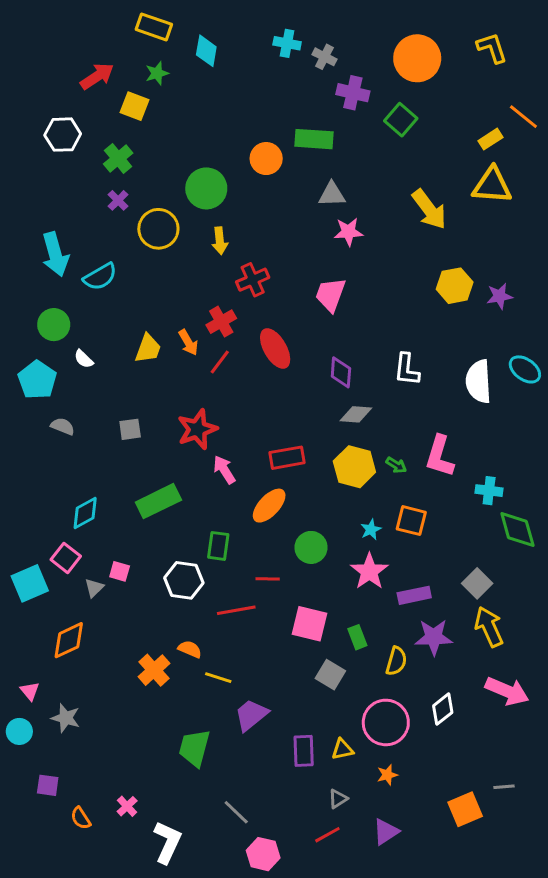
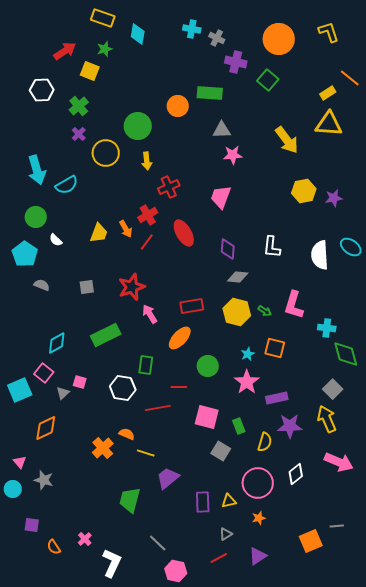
gray square: (477, 583) -> (333, 389), moved

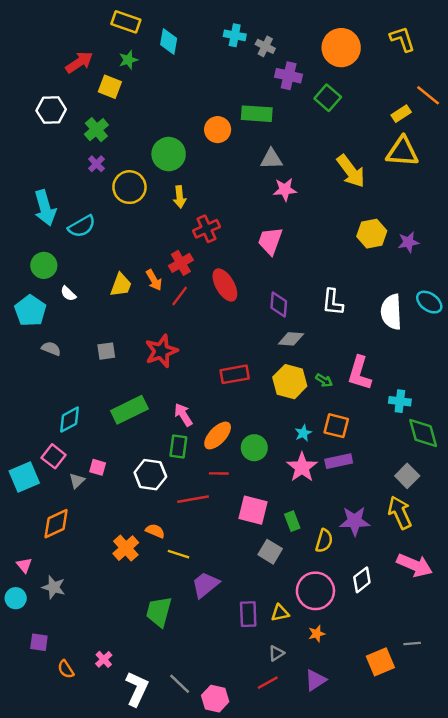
pink arrow: (150, 314) -> (183, 415), moved
orange ellipse: (180, 338) -> (218, 435), moved
purple rectangle: (277, 398) -> (339, 461), moved
gray line: (158, 543) -> (180, 684), moved

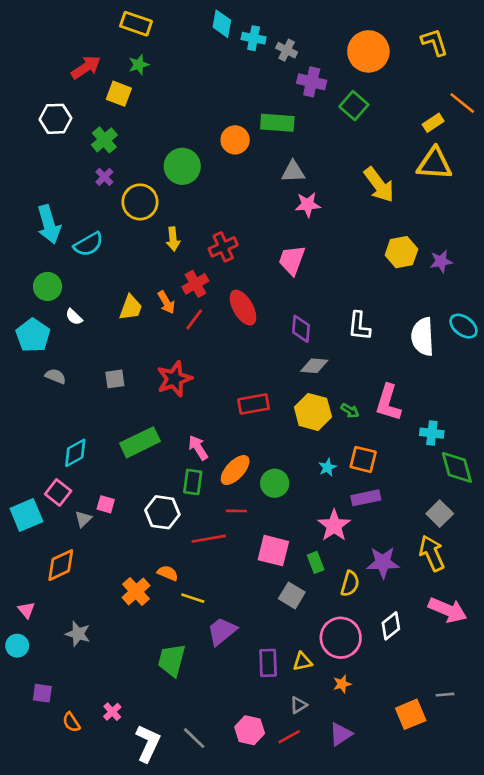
cyan diamond: (169, 41) -> (222, 24), moved
yellow arrow: (180, 197) -> (173, 239), moved
pink star: (302, 467) -> (334, 525), moved
gray star: (54, 587) -> (78, 634), moved
pink hexagon: (215, 699) -> (250, 730), moved

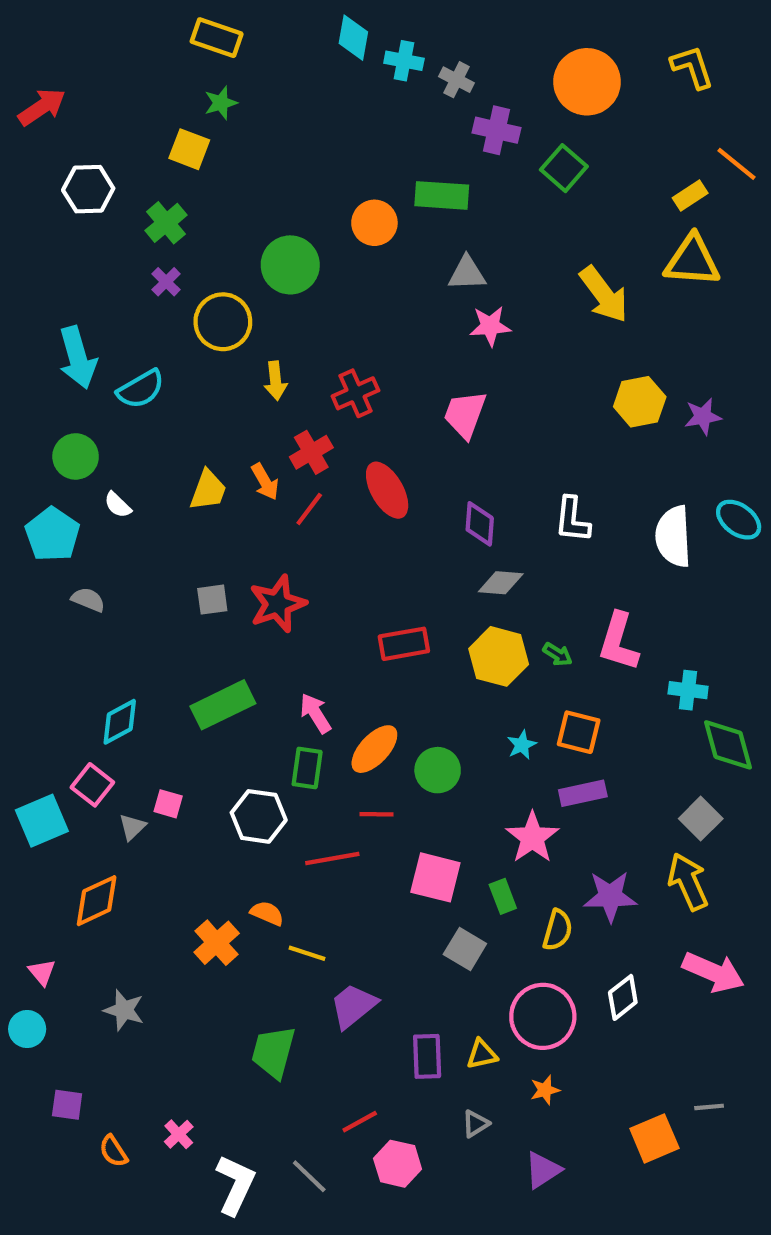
red arrow: (86, 67) -> (42, 107), moved
gray square: (115, 379) -> (212, 600), moved
red line: (289, 737) -> (360, 1122), moved

